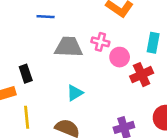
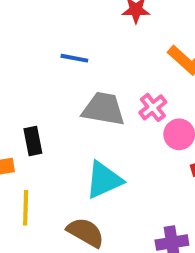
pink cross: (100, 42) -> (153, 107), turned 30
cyan triangle: (75, 93) -> (104, 180), size x1.5

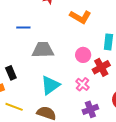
pink cross: (153, 107) -> (82, 84), moved
yellow line: (26, 208) -> (14, 107), turned -60

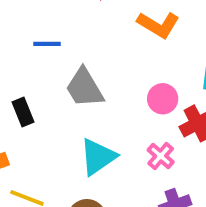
gray trapezoid: (43, 50) -> (85, 88), turned -120
black rectangle: (11, 73) -> (23, 112), moved

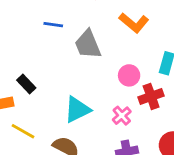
gray trapezoid: (85, 88) -> (88, 44), moved
black rectangle: (23, 112) -> (26, 84), moved, turned -30

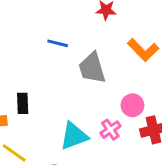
black rectangle: (26, 84) -> (23, 103), turned 36
pink cross: (122, 116) -> (110, 130), moved

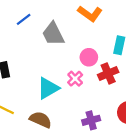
blue line: (58, 43) -> (24, 19), turned -42

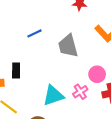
blue line: (24, 19) -> (35, 33), moved

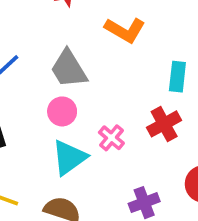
pink circle: (97, 74) -> (62, 111), moved

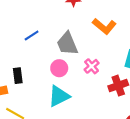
pink cross: (111, 138) -> (92, 66), moved

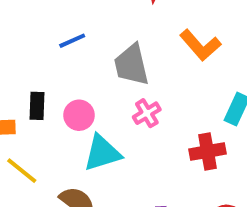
pink cross: (92, 66) -> (147, 113), moved
pink circle: (59, 68) -> (79, 115), moved

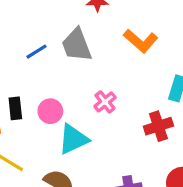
gray trapezoid: (131, 65) -> (77, 45), moved

